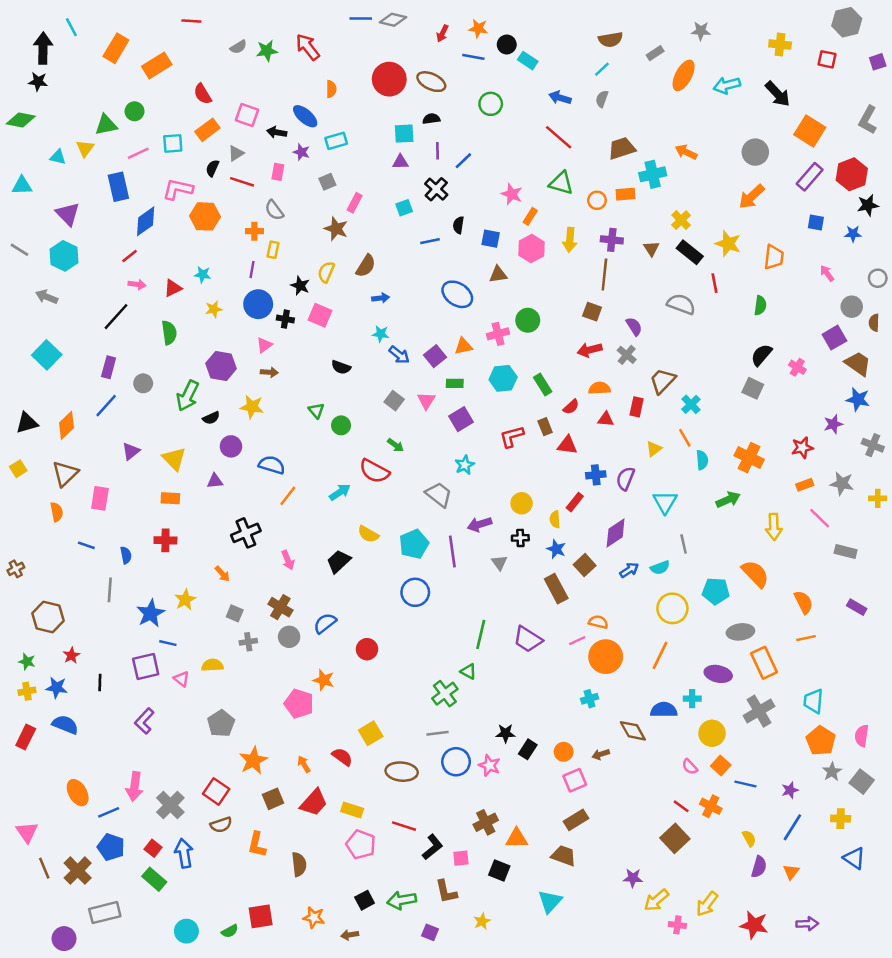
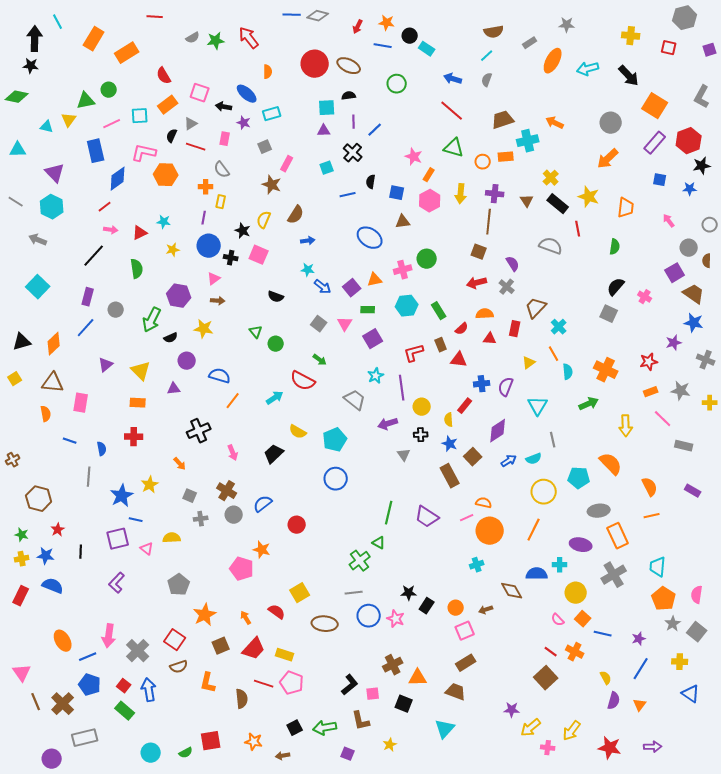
brown triangle: (65, 474) -> (53, 383), turned 50
purple line: (452, 552) -> (402, 388), moved
red line: (404, 826) -> (264, 684), moved

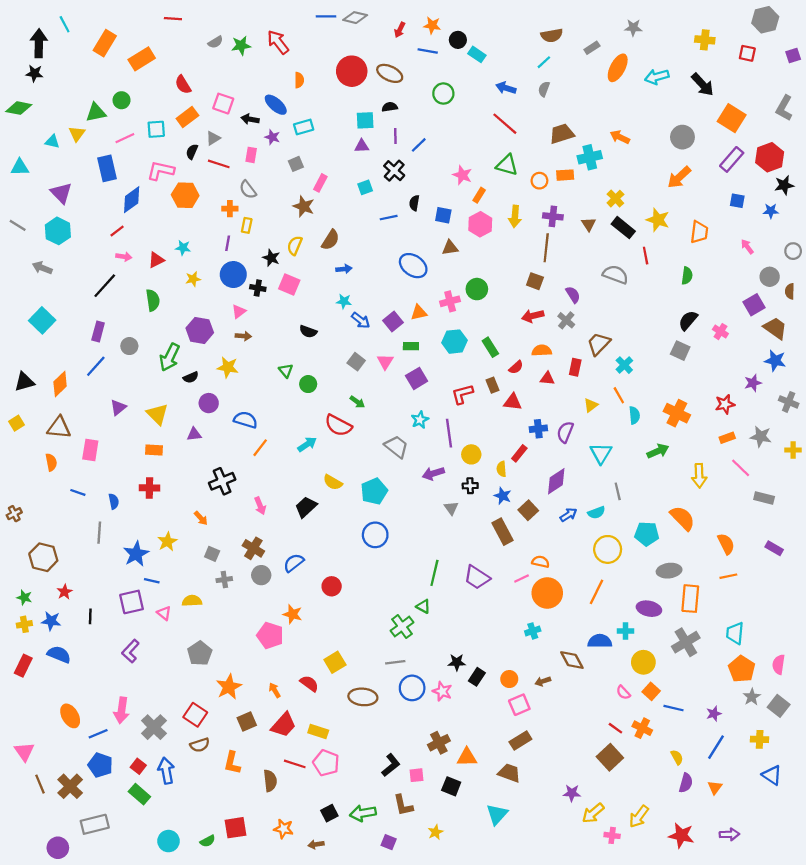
orange rectangle: (618, 536) -> (690, 599), turned 30

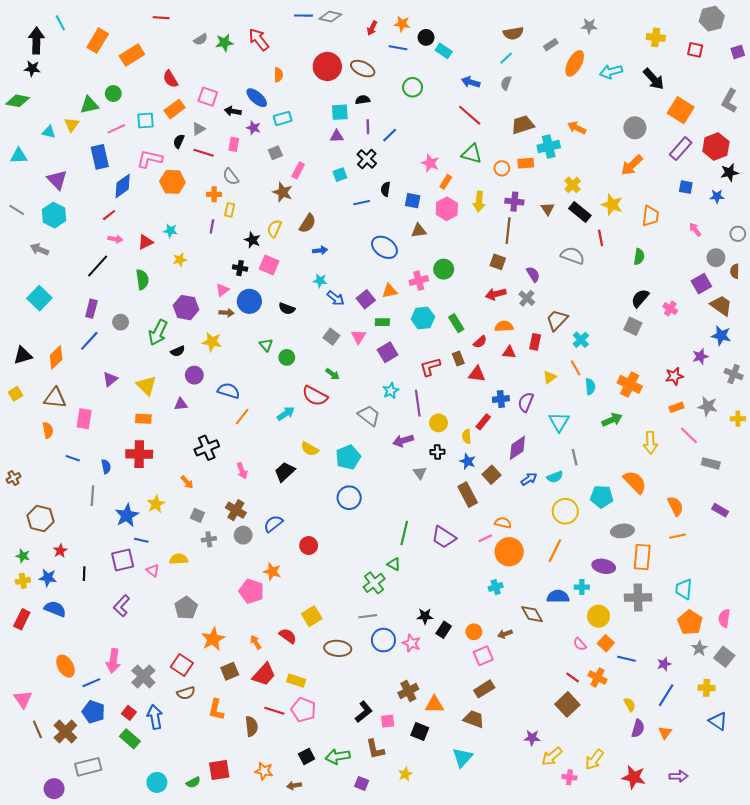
blue circle: (233, 275) -> (249, 301), moved
red cross: (149, 488) -> (139, 454), size x1.4
gray cross: (686, 642) -> (638, 597), turned 30

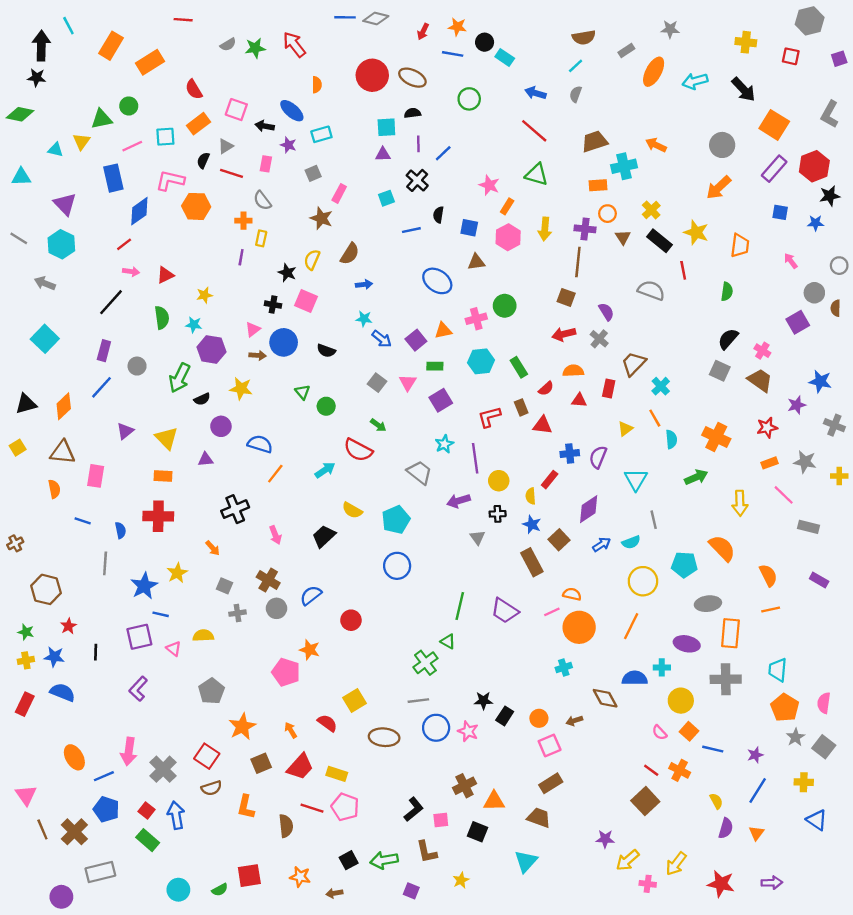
orange circle: (502, 168) -> (607, 214), moved
cyan star: (170, 231) -> (194, 325), moved
brown trapezoid: (721, 305) -> (760, 380), moved

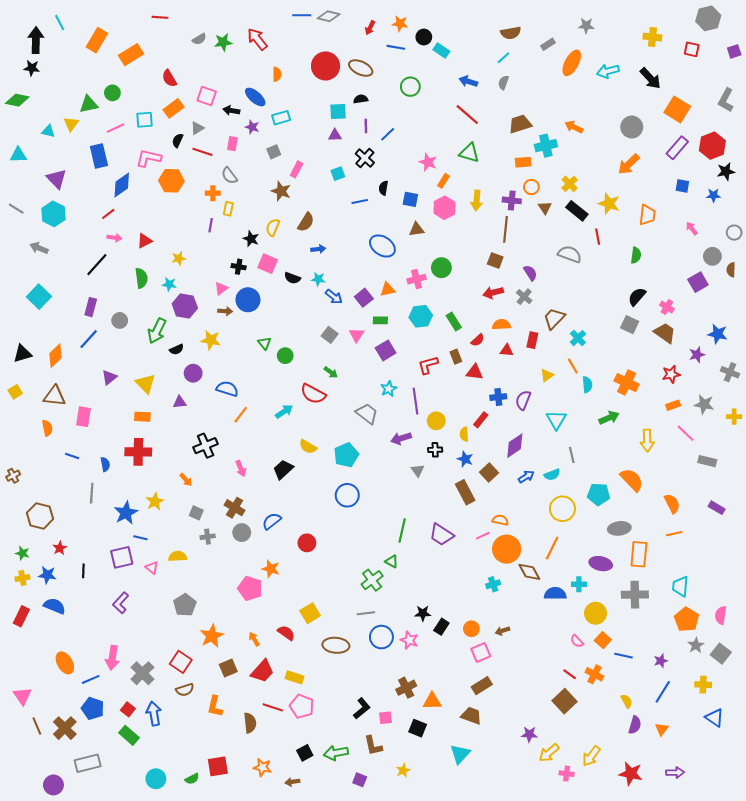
black semicircle: (326, 351) -> (292, 278), moved
brown diamond: (605, 698) -> (529, 572), moved

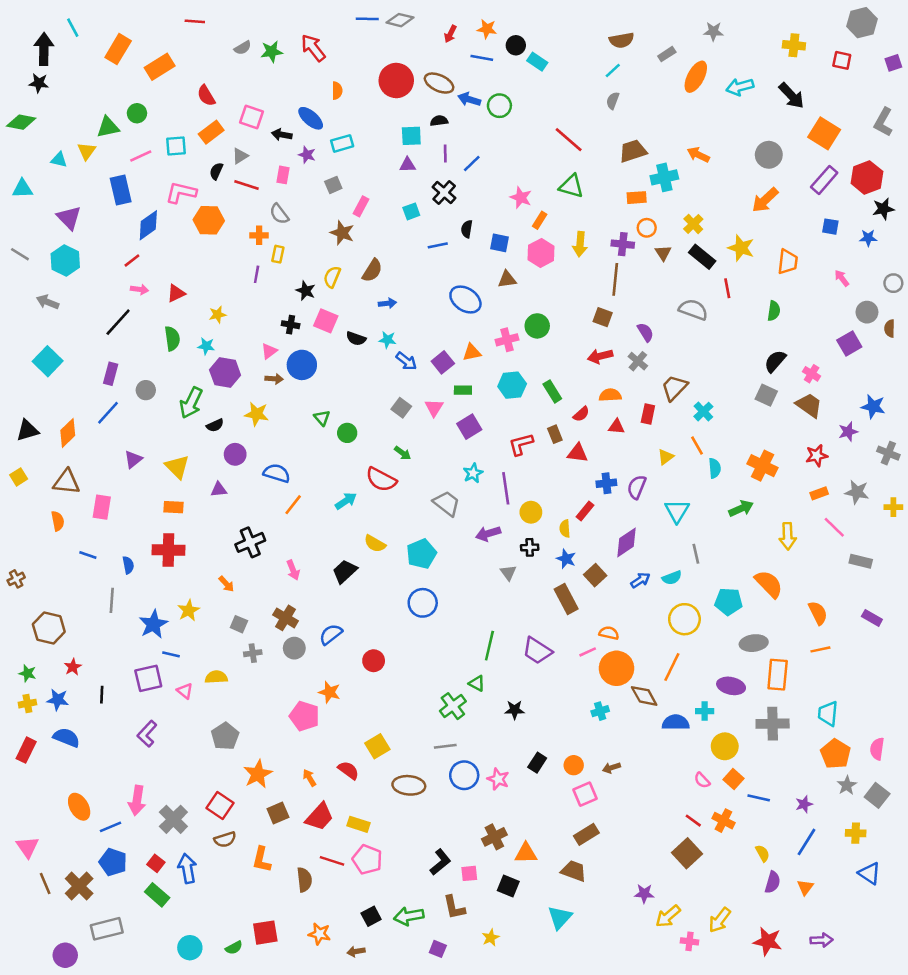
blue arrow: (468, 81) -> (469, 99), moved
black star: (423, 613) -> (515, 710), moved

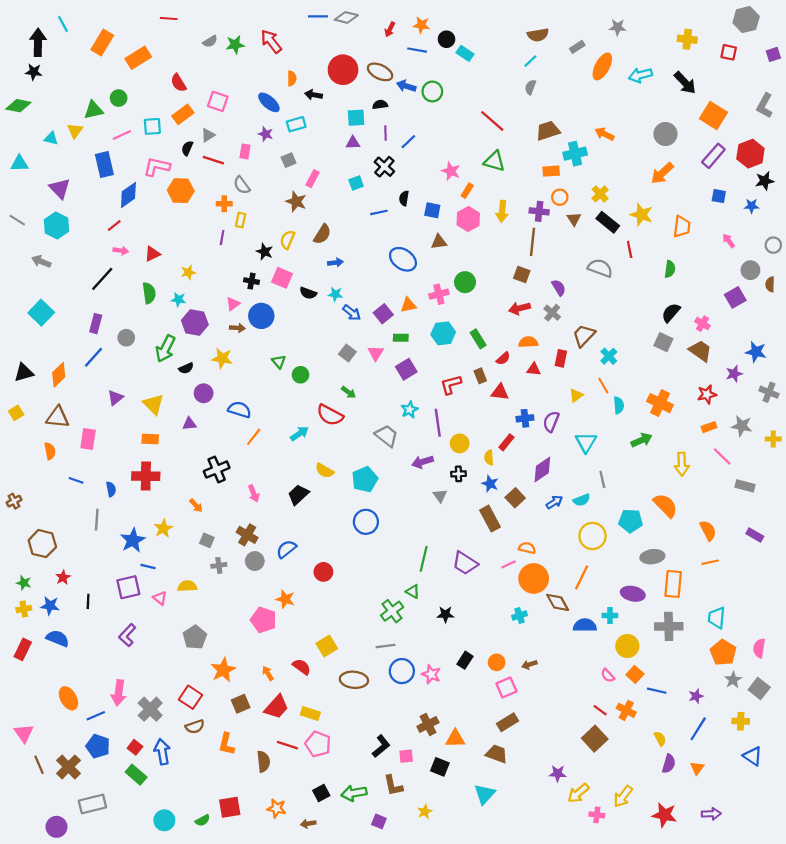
black arrow: (282, 135) -> (314, 95), moved

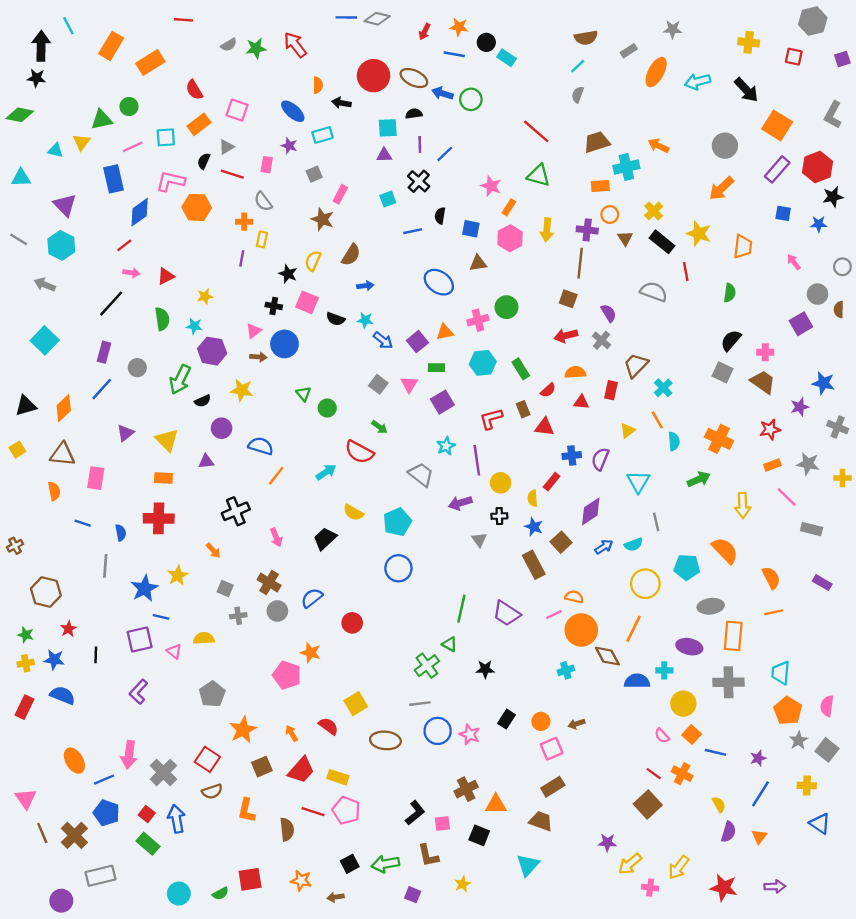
pink cross: (703, 324) -> (765, 352), turned -32

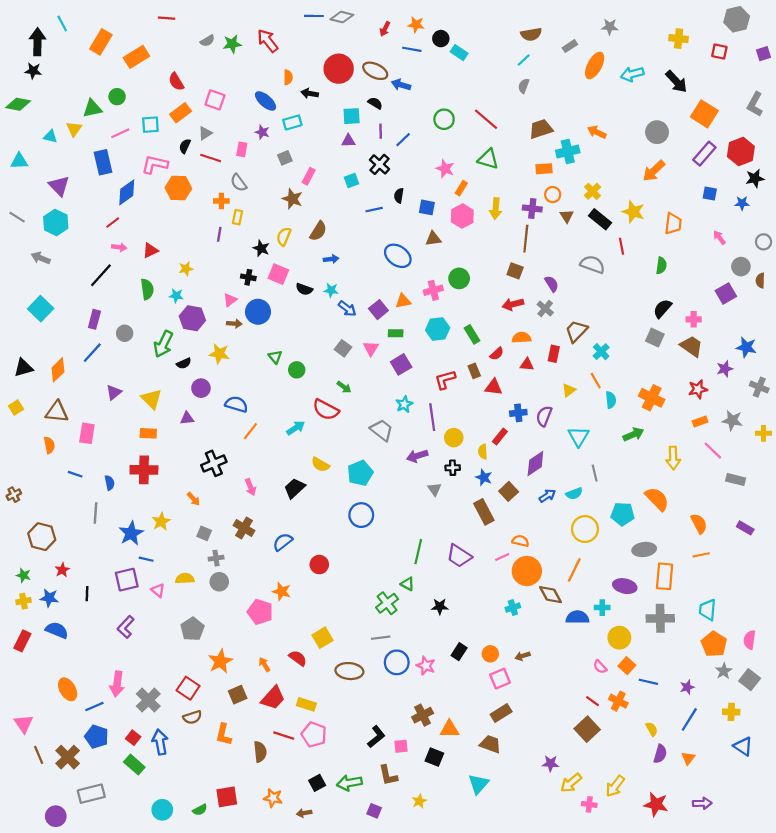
green circle: (471, 99) -> (444, 119), moved
black semicircle: (414, 114) -> (375, 103), turned 40
gray circle: (277, 611) -> (219, 582), moved

